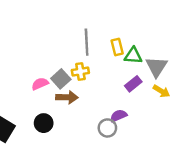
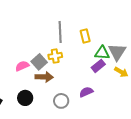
green triangle: (133, 56) -> (102, 53), moved
gray circle: (107, 128) -> (61, 101), moved

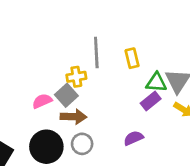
yellow cross: (55, 56) -> (76, 77), moved
black circle: (25, 98) -> (46, 147), size x1.5
gray circle: (61, 101) -> (82, 144), moved

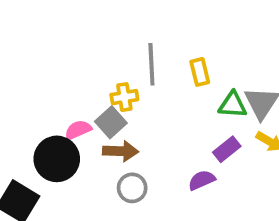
purple rectangle: (151, 101) -> (227, 149), moved
black circle: (46, 147) -> (57, 159), moved

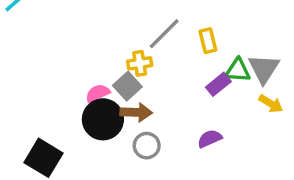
gray line: (151, 64) -> (164, 34), turned 48
purple rectangle: (227, 149) -> (218, 84), moved
black circle: (57, 159) -> (103, 119), moved

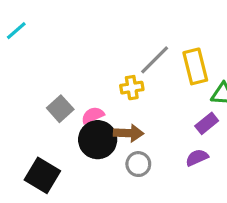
yellow rectangle: (208, 41) -> (195, 66), size x1.5
purple rectangle: (218, 84) -> (207, 123), moved
gray square: (127, 86) -> (60, 109), moved

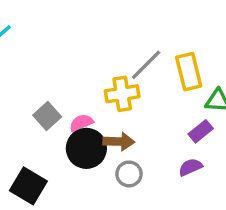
yellow cross: (132, 88) -> (122, 94), size x1.4

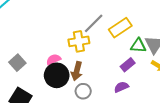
yellow rectangle: (189, 72) -> (120, 28), turned 70
gray square: (47, 116) -> (17, 63), moved
brown arrow: (119, 142) -> (77, 71), turned 102

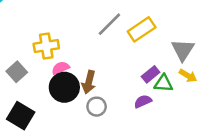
yellow cross: (79, 41) -> (46, 46), moved
green triangle: (138, 46) -> (163, 83), moved

